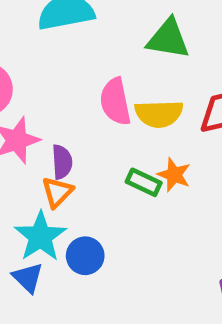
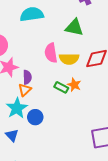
blue triangle: (28, 278) -> (12, 135), moved

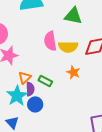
purple semicircle: (27, 77) -> (30, 89), moved
green rectangle: (61, 87) -> (45, 81), moved

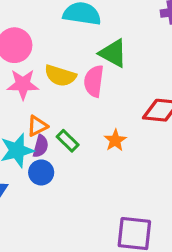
green triangle: (73, 16) -> (113, 53), moved
yellow semicircle: (68, 47) -> (60, 76), moved

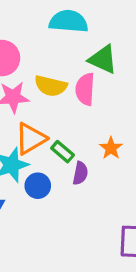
orange triangle: (37, 126) -> (31, 139), size x1.5
purple semicircle: (41, 146) -> (80, 173), moved

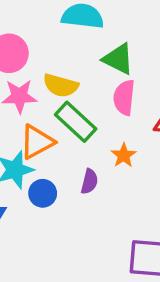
pink semicircle: (85, 89) -> (124, 98), moved
green rectangle: (63, 152) -> (76, 122), moved, size x1.6

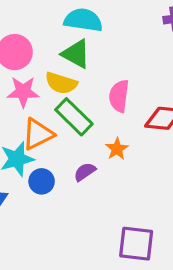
green triangle: (118, 59) -> (76, 54), moved
purple semicircle: (89, 181) -> (85, 172), turned -140

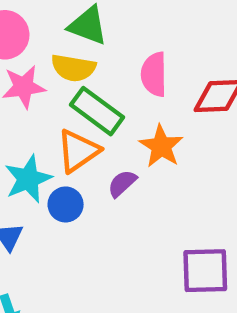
orange triangle: (38, 134) -> (78, 151), moved
orange star: (117, 149) -> (161, 146), size x1.4

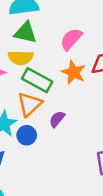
pink semicircle: (154, 74) -> (71, 39), moved, turned 50
orange star: (161, 146) -> (74, 72), moved

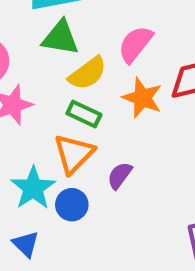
yellow semicircle: (21, 58) -> (88, 73), moved, turned -35
green rectangle: (37, 80) -> (84, 114), size x0.7

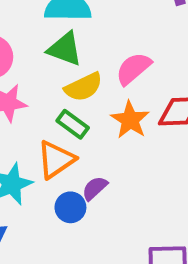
blue circle: (72, 205) -> (70, 207), moved

